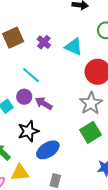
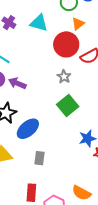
gray star: (91, 103) -> (64, 77), size x0.6

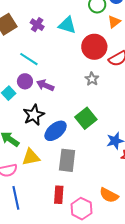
orange triangle: (78, 24) -> (114, 22), moved
green square: (68, 105) -> (86, 118), moved
gray rectangle: (40, 158) -> (67, 160), size x1.6

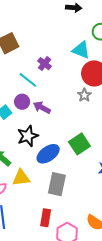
purple cross: (37, 25) -> (45, 64), moved
cyan triangle: (67, 25) -> (81, 50), moved
gray star: (92, 79) -> (84, 95), moved

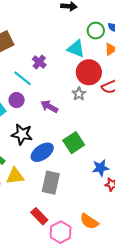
purple arrow: (42, 107) -> (49, 107), moved
black star: (28, 136) -> (22, 134), turned 30
red rectangle: (46, 218) -> (39, 216), turned -54

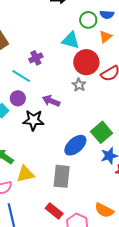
purple cross: (39, 62) -> (36, 58), turned 32
black star: (22, 134) -> (33, 120), moved
green square: (74, 143) -> (102, 132), moved
blue ellipse: (42, 152) -> (75, 145), moved

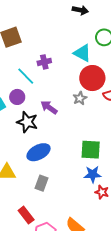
green square: (102, 132) -> (91, 150), turned 30
blue ellipse: (75, 145) -> (38, 152), moved
gray rectangle: (62, 176) -> (41, 183), size x0.7

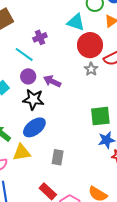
purple circle: (17, 97) -> (28, 76), moved
gray star: (80, 98) -> (91, 69), moved
blue ellipse: (38, 152) -> (34, 127), moved

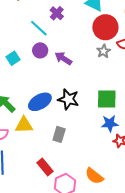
purple cross: (40, 37) -> (57, 13), turned -32
black star: (33, 99) -> (68, 99), moved

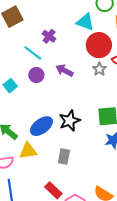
purple arrow: (63, 58) -> (64, 70), moved
black star: (68, 99) -> (70, 121), turned -30

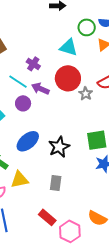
red circle: (99, 45) -> (68, 78), moved
purple arrow: (64, 70) -> (40, 89), moved
blue ellipse: (41, 126) -> (28, 141), moved

